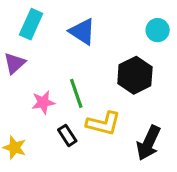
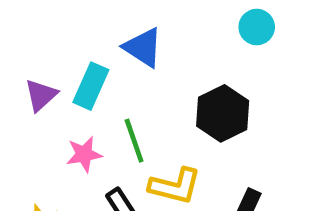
cyan rectangle: (31, 24) -> (91, 86), moved
cyan circle: (158, 30) -> (257, 27), moved

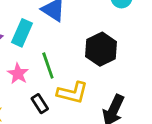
pink star: (84, 154) -> (18, 74), turned -30

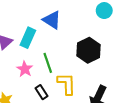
yellow L-shape: (72, 93) -> (67, 84), turned -105

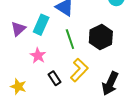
green line: (48, 63) -> (70, 39), moved
yellow L-shape: (67, 84) -> (79, 70), turned 45

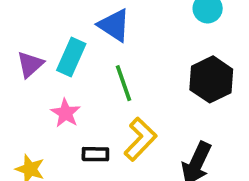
black hexagon: (101, 37) -> (211, 79), moved
black rectangle: (54, 78) -> (95, 154), turned -56

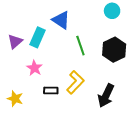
green line: (123, 83) -> (80, 46), moved

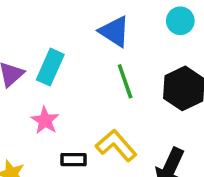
blue triangle: (61, 20) -> (114, 31), moved
yellow L-shape: (75, 82) -> (116, 145), turned -85

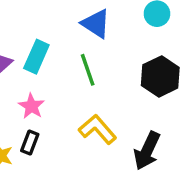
green line: (125, 81) -> (88, 70), moved
black rectangle: (73, 160) -> (30, 143), moved, turned -70

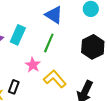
green line: (88, 70) -> (49, 43), turned 42
pink star: (31, 106) -> (33, 65), moved

